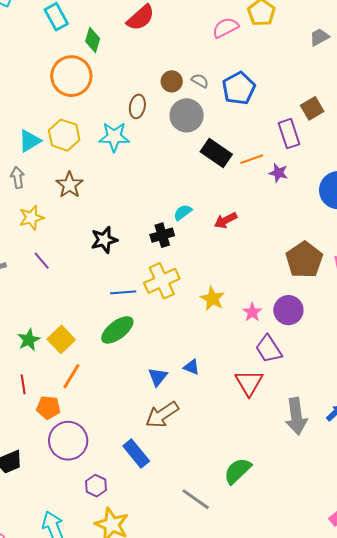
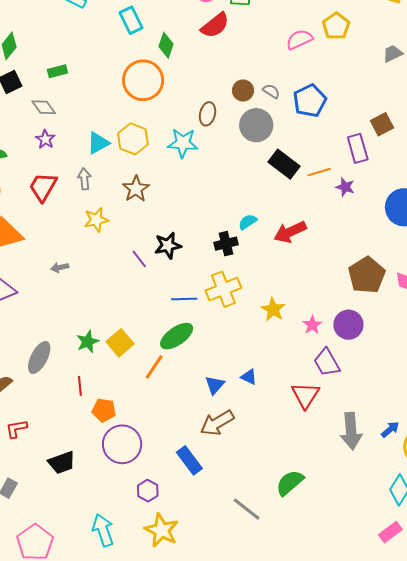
red arrow: (226, 220) -> (290, 232), size x1.4
purple line: (42, 261) -> (139, 259), moved
orange line: (71, 376) -> (154, 367), moved

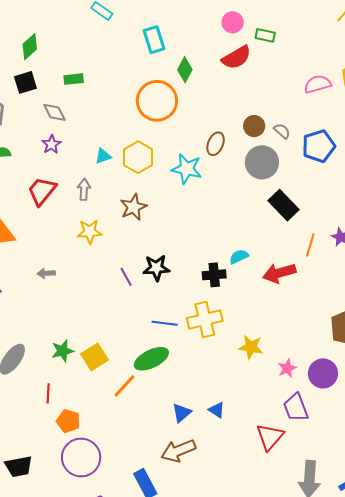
cyan triangle: (98, 143) -> (103, 156), size x0.7
orange line: (319, 172) -> (310, 245), moved, turned -65
yellow star: (273, 309) -> (251, 347), turned -30

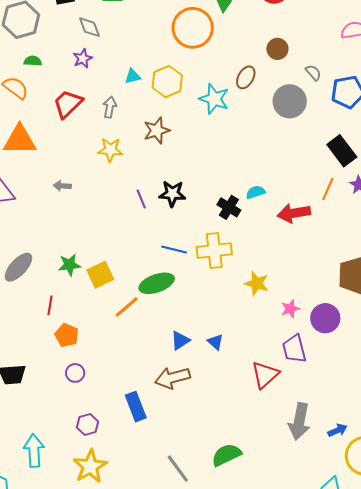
brown circle: (254, 126) -> (277, 49), moved
black rectangle: (284, 205) -> (342, 151), moved
black cross: (214, 275) -> (229, 207), turned 30
purple circle: (81, 458) -> (75, 373), size x0.5

